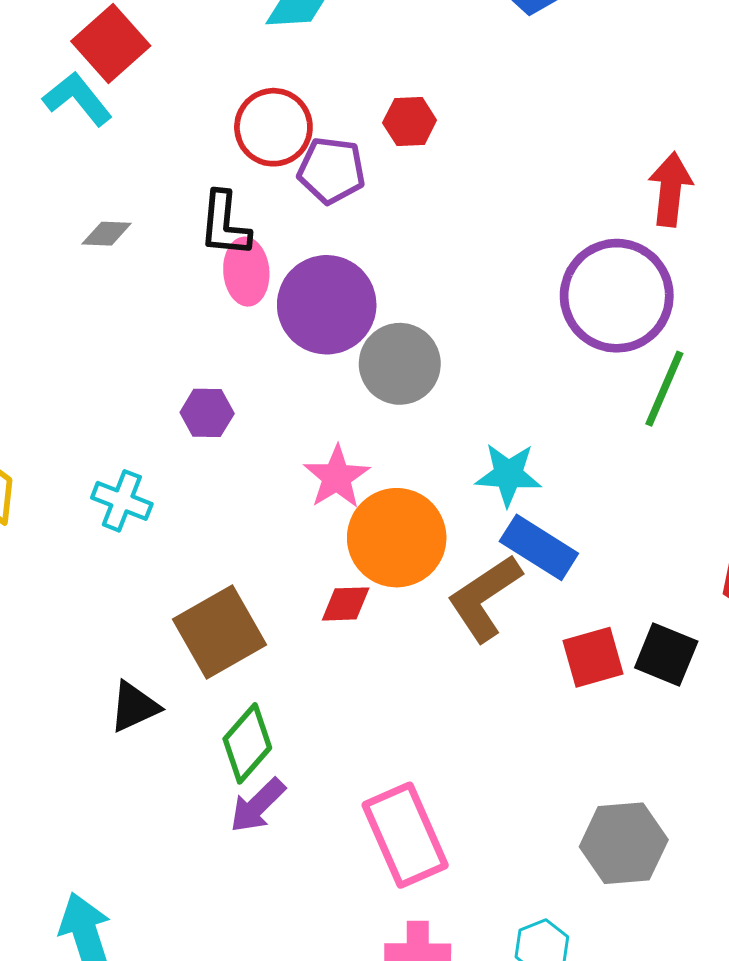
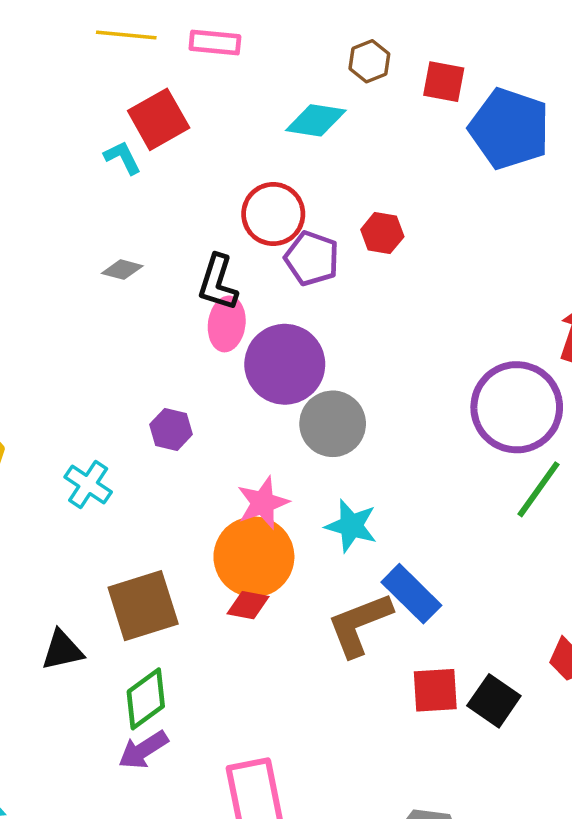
cyan L-shape: (78, 99) -> (123, 158), size x0.7
cyan star: (508, 475) -> (351, 526), moved
orange circle: (397, 538) -> (254, 557), moved

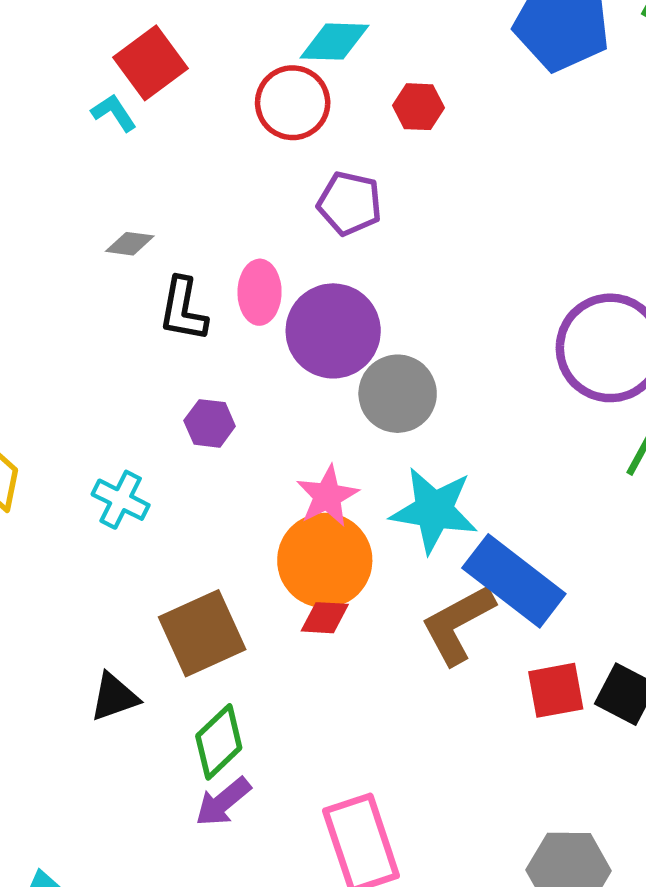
red circle: (273, 214) -> (293, 103), moved
red hexagon: (382, 233) -> (419, 107), moved
black L-shape: (218, 283) -> (183, 309), moved
cyan star: (351, 526) -> (434, 510), size x1.4
blue rectangle: (411, 594) -> (514, 581), size x1.4

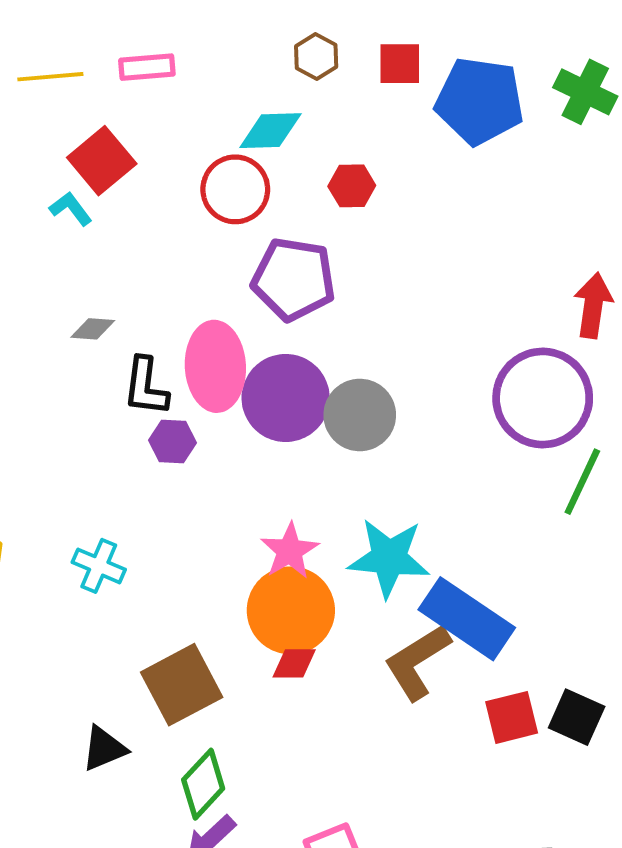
purple pentagon: (350, 203) -> (294, 279), size x1.4
pink ellipse: (260, 292) -> (215, 366), size x1.5
gray circle: (398, 394) -> (360, 415), moved
purple hexagon: (210, 423) -> (172, 441), moved

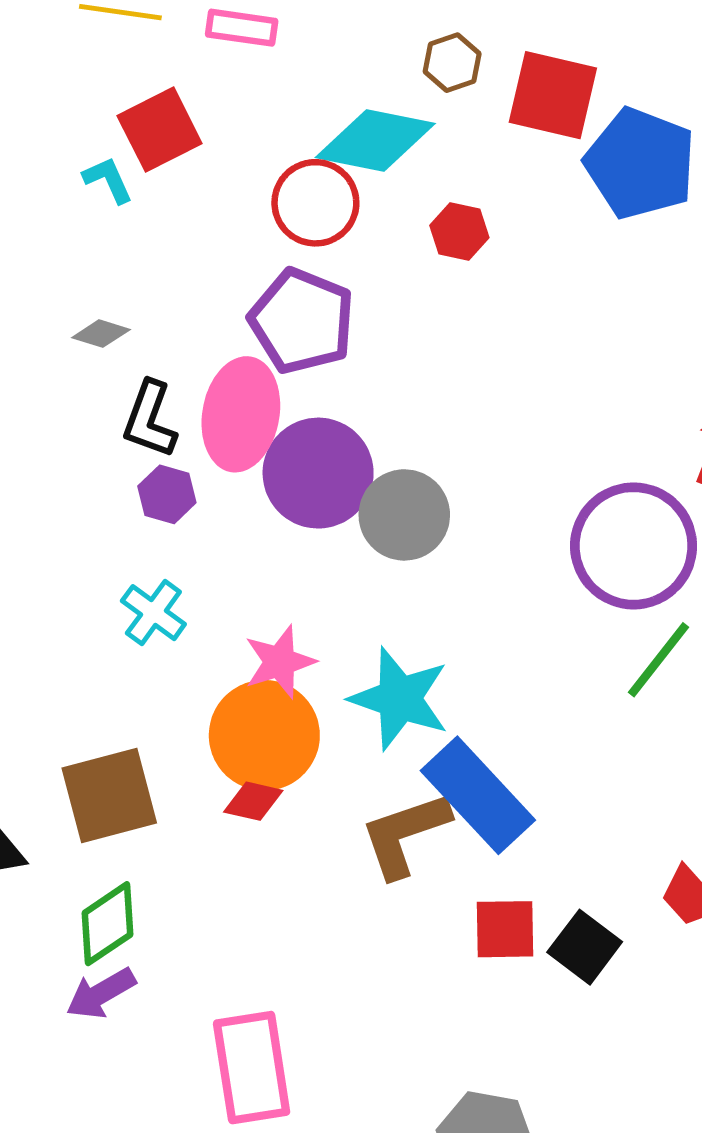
red square: (400, 64) -> (553, 95), size x1.5
cyan diamond: (270, 131) -> (375, 141), size x1.4
purple pentagon: (294, 279) -> (302, 321), moved
cyan cross: (99, 566) -> (153, 613), moved

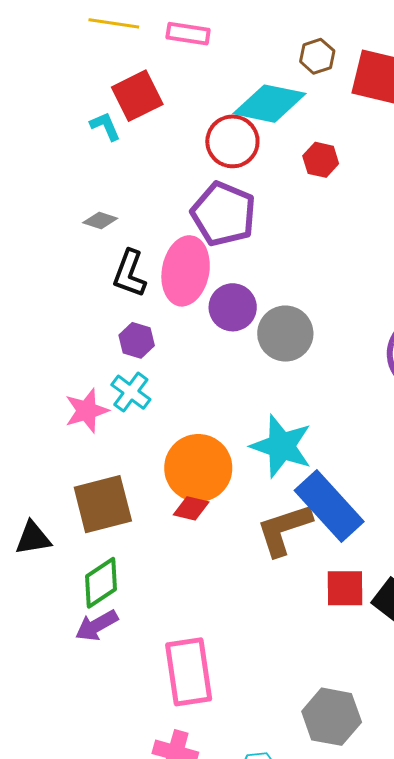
purple circle: (318, 473) -> (233, 307), size x0.7
purple hexagon: (167, 494) -> (137, 340), moved
pink star: (280, 662) -> (87, 411), moved

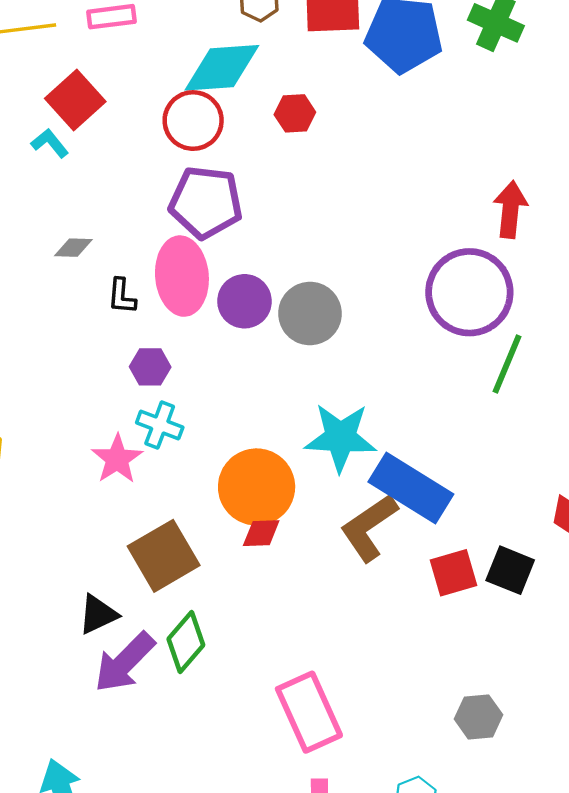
black L-shape: (130, 274) -> (122, 296), size x0.7
purple arrow: (97, 626) -> (125, 662), moved, size x1.4
gray hexagon: (332, 717) -> (479, 717), size x0.7

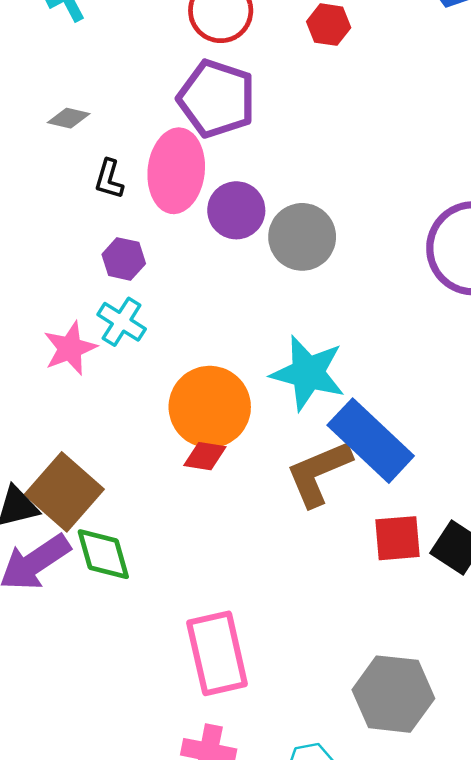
brown square: (164, 556) -> (64, 492), moved, turned -30
green diamond: (186, 642) -> (103, 554), turned -68
gray hexagon: (479, 717) -> (393, 694), size x1.6

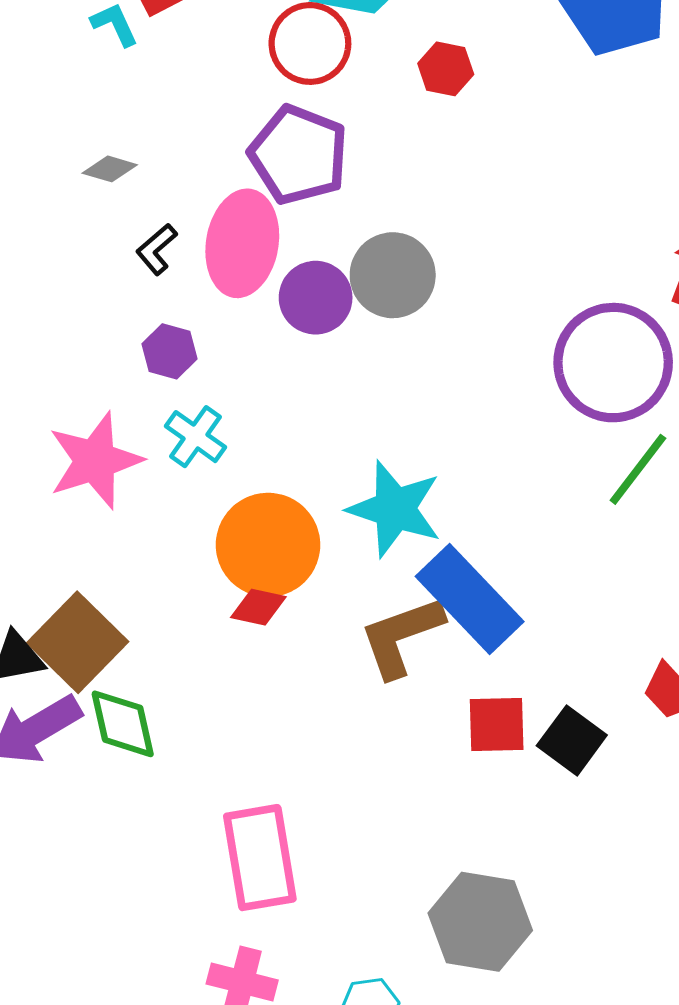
black L-shape: (109, 179) -> (157, 249), turned 30
gray circle: (302, 237) -> (393, 275), moved
cyan cross: (122, 322) -> (196, 437), moved
pink star: (70, 348) -> (95, 461), size x1.4

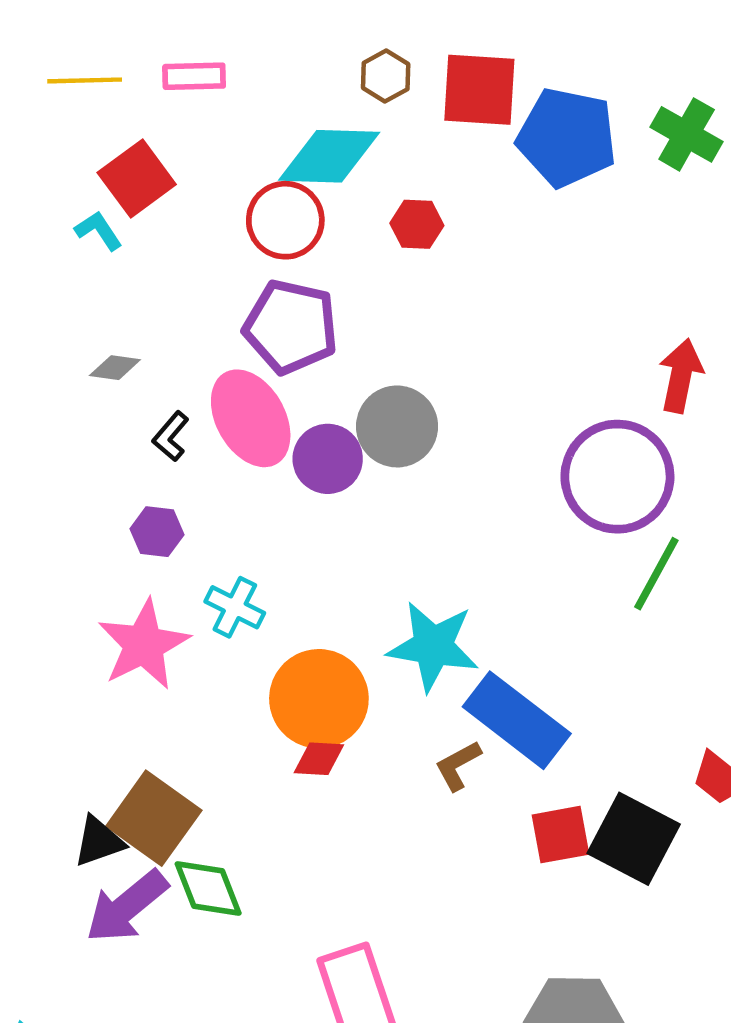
pink ellipse: (242, 243) -> (251, 418), turned -30
purple hexagon: (170, 351) -> (157, 532), moved
brown L-shape: (401, 636) -> (458, 765), size x0.6
black square: (572, 740) -> (634, 839), size x1.4

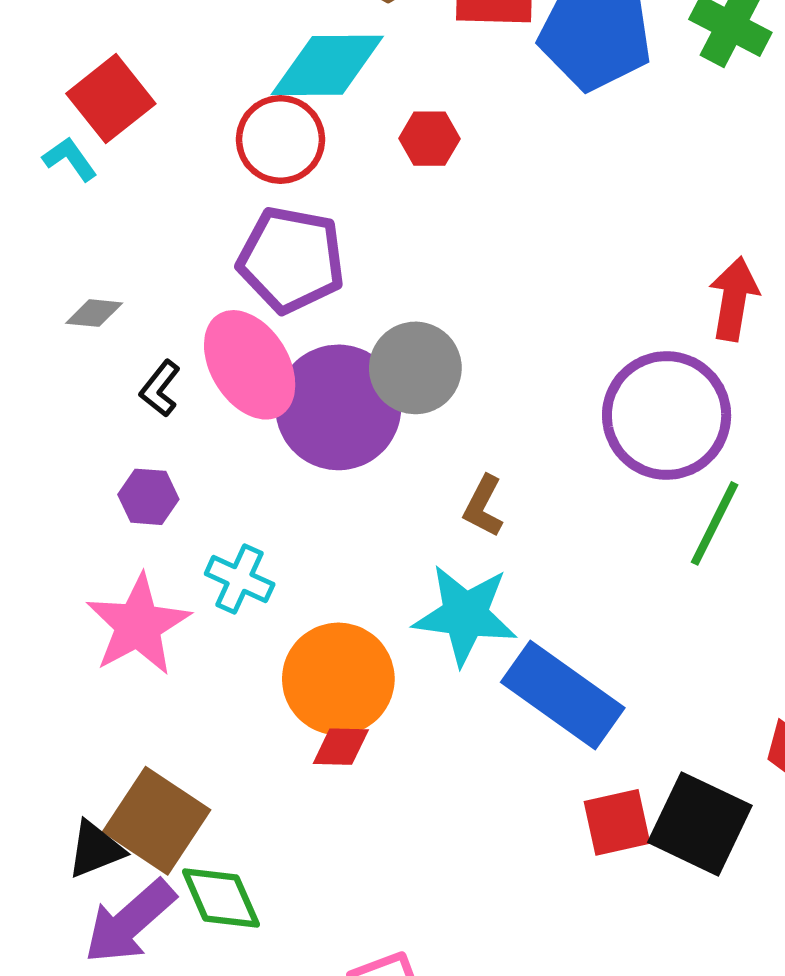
purple circle: (328, 459) -> (338, 407), size x1.6
brown L-shape: (458, 765) -> (483, 506), moved, turned -32

